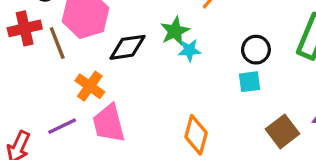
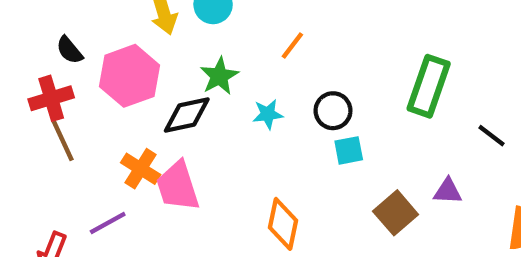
green star: (175, 31) -> (219, 76), moved
brown line: (57, 43) -> (63, 141), moved
black circle: (256, 50) -> (333, 111), moved
pink trapezoid: (109, 123) -> (178, 186), moved

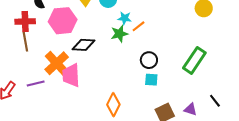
green star: (219, 76) -> (119, 34), moved
cyan star: (268, 114) -> (125, 18), moved
black line: (491, 136) -> (215, 101), moved
orange cross: (141, 169) -> (57, 63), size x1.4

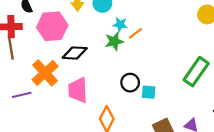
black circle: (149, 60) -> (130, 83), moved
pink trapezoid: (71, 75) -> (78, 90), moved

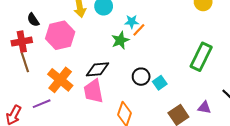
cyan star: (120, 24) -> (132, 22), moved
black diamond: (75, 53) -> (98, 69), moved
cyan square: (149, 92) -> (160, 83), turned -32

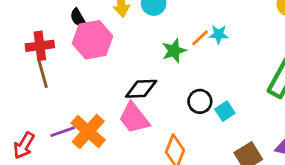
black semicircle: (33, 20) -> (78, 18), moved
cyan star: (132, 22) -> (219, 34), moved
orange cross: (60, 80) -> (88, 131), moved
pink trapezoid: (93, 91) -> (134, 118), turned -30

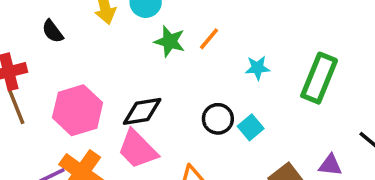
cyan star: (219, 34) -> (257, 68), moved
pink hexagon: (92, 40) -> (78, 110), moved
green star: (174, 51) -> (170, 41), moved, turned -30

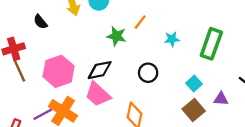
green star: (170, 41) -> (116, 36), moved
cyan square: (251, 127) -> (194, 84), moved

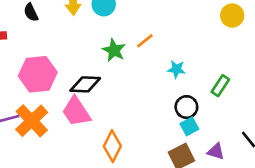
green rectangle: (211, 44) -> (220, 86), size x0.6
black circle: (148, 73) -> (186, 107), moved

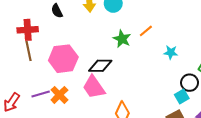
black circle: (186, 107) -> (190, 83), moved
orange cross: (32, 121) -> (59, 95), size x0.7

